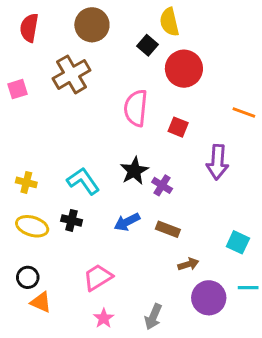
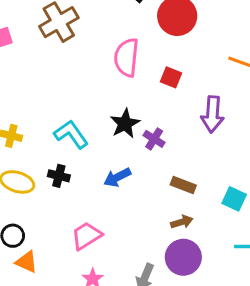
brown rectangle: (168, 229) -> (183, 185), moved
purple circle: (209, 298) -> (183, 257), moved

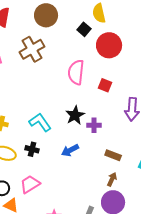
purple cross: (154, 139) -> (94, 125), turned -32
brown arrow: (182, 222) -> (112, 179), turned -48
pink trapezoid: (86, 236) -> (30, 184), moved

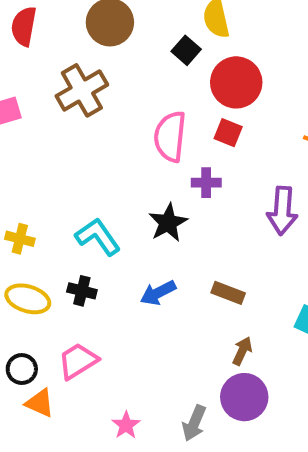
red square: (105, 85) -> (228, 133), moved
purple cross: (94, 125) -> (206, 183), moved
brown rectangle: (113, 155) -> (228, 293), moved

